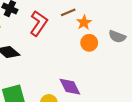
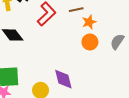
gray semicircle: (117, 37) -> (117, 42), turned 91

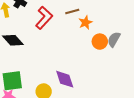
orange circle: (90, 42) -> (100, 42), moved

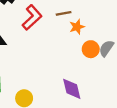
purple diamond: (65, 79) -> (72, 89), moved

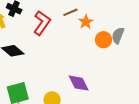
purple diamond: (72, 89) -> (79, 83), moved

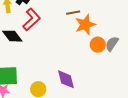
orange star: (86, 22) -> (85, 25), size x1.5
red L-shape: (42, 23) -> (32, 20), moved

